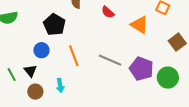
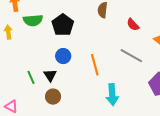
black pentagon: (54, 25) -> (63, 25), moved
gray line: (110, 60) -> (131, 56), moved
cyan arrow: (60, 85) -> (112, 95), moved, size x1.5

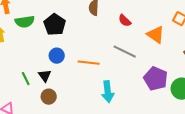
orange line: (95, 65) -> (89, 63), turned -65

